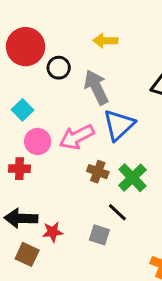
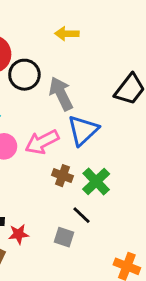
yellow arrow: (105, 41) -> (67, 34), moved
black circle: (59, 68) -> (24, 75), size x1.4

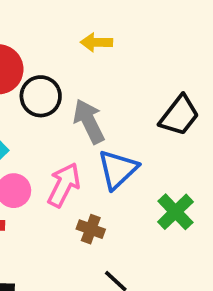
pink arrow: (42, 142) -> (64, 185), turned 144
green cross: (96, 181) -> (175, 212), moved

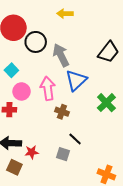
pink arrow: (64, 185) -> (48, 88), turned -35

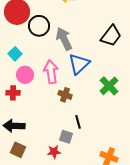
black line: (75, 139) -> (78, 122), turned 32
red star: (32, 152) -> (54, 152), moved

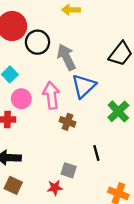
black line: (78, 122) -> (96, 153), moved

